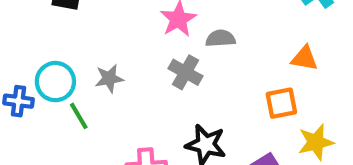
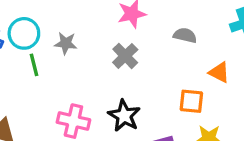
gray semicircle: (220, 38) -> (185, 35), moved

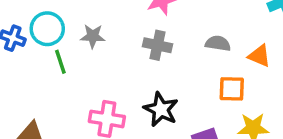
gray semicircle: (185, 35) -> (218, 43), moved
gray cross: (125, 56) -> (157, 45), turned -30

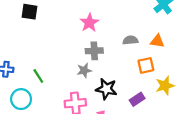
cyan circle: (47, 29) -> (21, 99), moved
gray star: (93, 36) -> (84, 70), moved

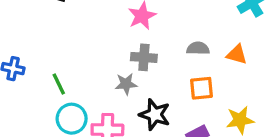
orange square: (146, 65) -> (202, 88), moved
cyan circle: (21, 99) -> (72, 119), moved

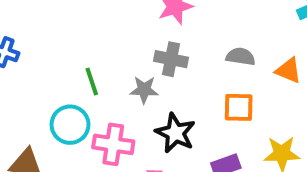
green line: (59, 84) -> (92, 82), moved

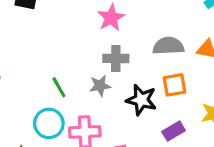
gray semicircle: (241, 57) -> (168, 46), size x1.4
black star: (175, 133) -> (141, 100), moved

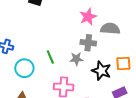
gray semicircle: (168, 46) -> (110, 29), moved
cyan circle: (49, 123) -> (24, 68), moved

